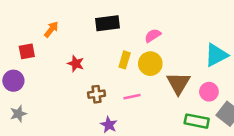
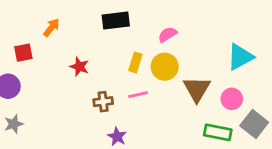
pink line: (132, 97) -> (138, 95), moved

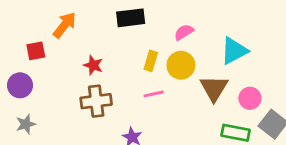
orange arrow: (51, 28) -> (65, 25), size x1.4
cyan triangle: (240, 57) -> (234, 51), moved
brown cross: (103, 102) -> (96, 101), moved, size x1.5

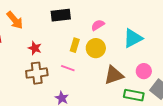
orange arrow: (65, 25) -> (15, 20), turned 102
brown triangle: (214, 88) -> (114, 75), moved, turned 40
pink line: (154, 94) -> (68, 68), moved, turned 32

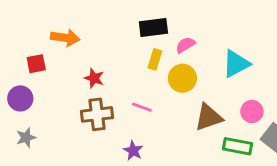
black rectangle: (61, 15) -> (153, 28), moved
orange arrow: (15, 20) -> (65, 38), turned -42
yellow rectangle: (75, 45) -> (155, 59), moved

